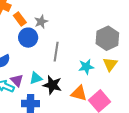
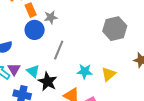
gray hexagon: (107, 38) -> (115, 29), moved
cyan triangle: (36, 78) -> (33, 71), turned 48

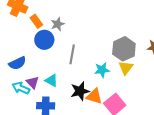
gray hexagon: (115, 29) -> (124, 49), moved
black star: (48, 82) -> (80, 91), moved, turned -30

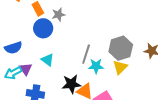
gray line: (72, 54) -> (86, 54), moved
cyan triangle: (51, 80) -> (47, 60), moved
cyan arrow: (21, 88) -> (13, 73), turned -60

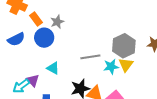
blue semicircle: (13, 48) -> (16, 39), moved
gray line: (86, 54) -> (90, 57), turned 72
cyan star: (96, 66) -> (111, 67), moved

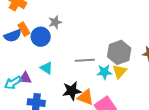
orange rectangle: (36, 19) -> (24, 29), moved
purple triangle: (33, 80) -> (25, 78), turned -48

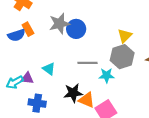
gray star: (55, 22) -> (60, 24), size x1.5
blue circle: (41, 37) -> (76, 29), moved
yellow triangle: (119, 71) -> (125, 36), moved

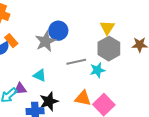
gray star: (60, 24) -> (46, 41), moved
black star: (73, 93) -> (49, 101), moved

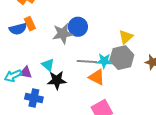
cyan star: (97, 70) -> (104, 61), moved
orange triangle: (83, 98) -> (97, 77), moved
black star: (49, 101) -> (57, 80), moved

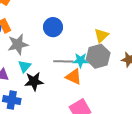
gray star: (63, 34) -> (18, 44), moved
cyan triangle: (48, 65) -> (25, 66), turned 32

